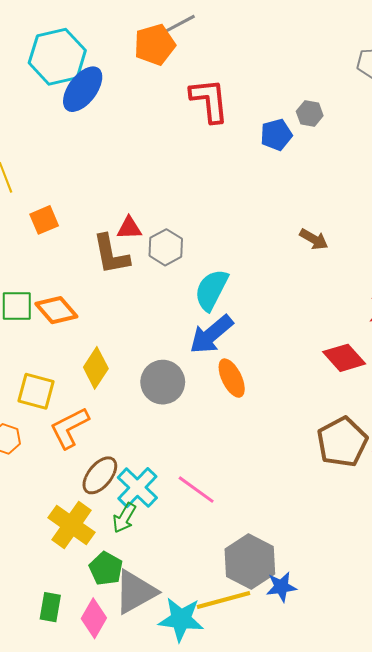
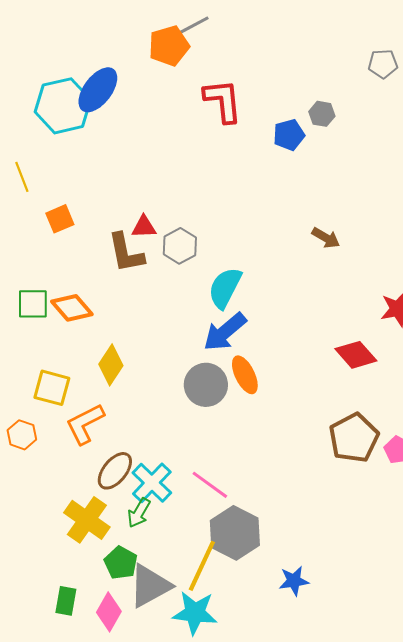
cyan hexagon: (57, 57) -> (63, 106), moved
gray circle: (163, 382) -> (206, 385), moved
gray hexagon: (250, 562) -> (235, 533), moved
yellow line: (224, 600) -> (202, 566), moved, turned -50

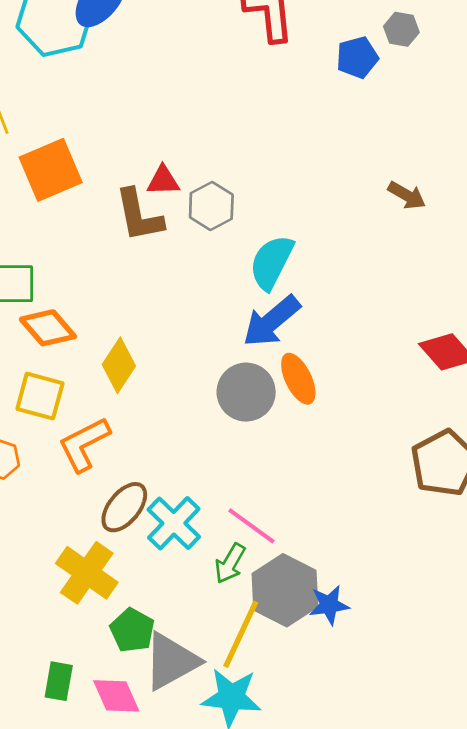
orange square: (60, 219) -> (51, 170), size x1.6
orange diamond: (72, 308) -> (48, 328), moved
green arrow: (139, 513) -> (230, 563), moved
blue star: (294, 581) -> (329, 605), moved
pink diamond: (109, 612) -> (116, 696), turned -54

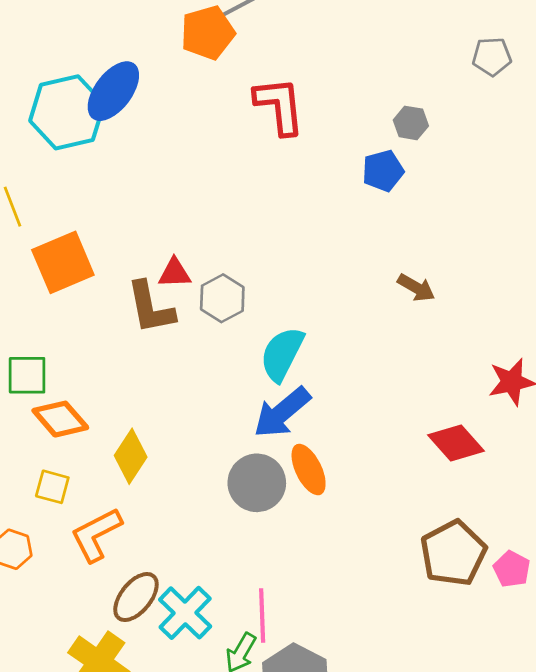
blue pentagon: (357, 57) -> (383, 171), moved
yellow square: (40, 396) -> (52, 487), size x0.7
pink line: (251, 526) -> (262, 616), turned 52

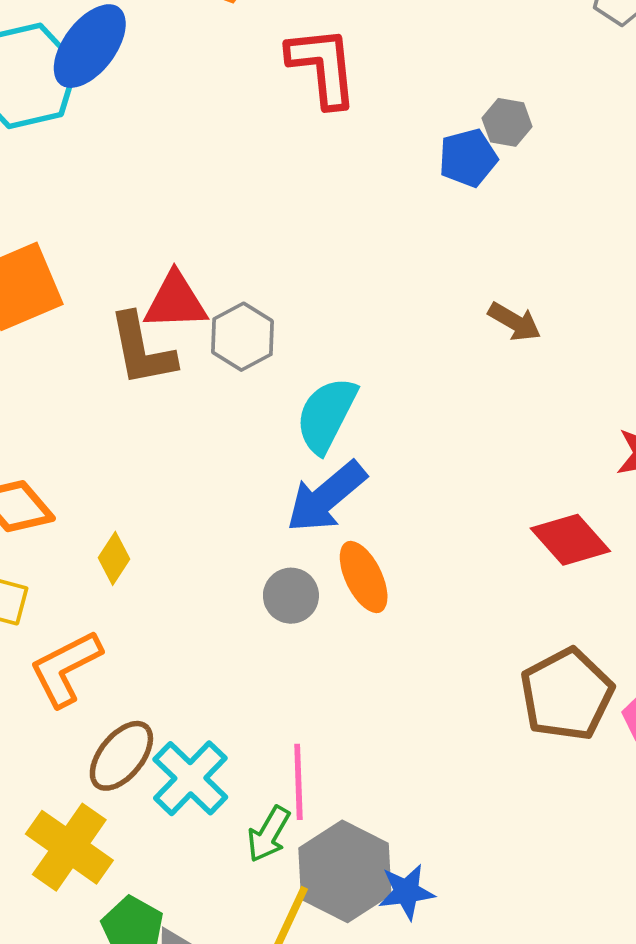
gray hexagon: (411, 123) -> (507, 122), moved
red triangle: (174, 273) -> (175, 301), size x1.4
yellow diamond: (131, 456) -> (114, 558), size x0.7
gray circle: (257, 483) -> (291, 596), size x0.7

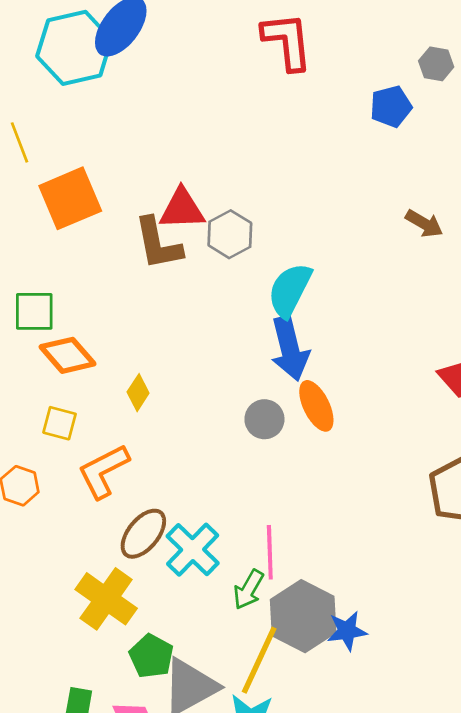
gray hexagon: (507, 122) -> (436, 64), moved
blue arrow: (326, 497) -> (290, 349), turned -64

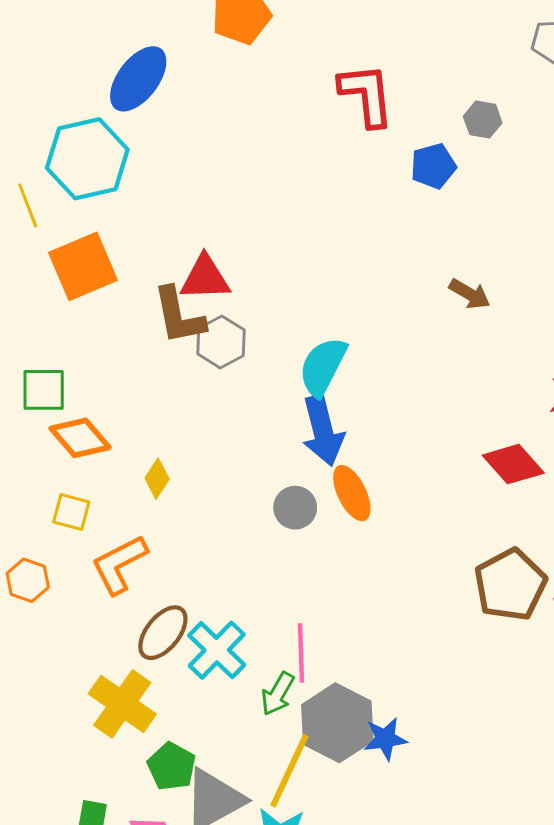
red L-shape: (287, 41) -> (366, 95), moved
cyan hexagon: (74, 48) -> (87, 159), moved
gray hexagon: (230, 234) -> (221, 342), moved

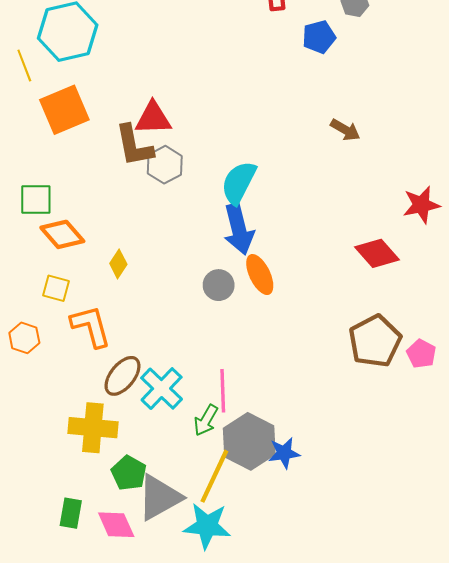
orange L-shape: (119, 564) -> (91, 326), turned 102
yellow cross: (122, 704) -> (93, 428), turned -30

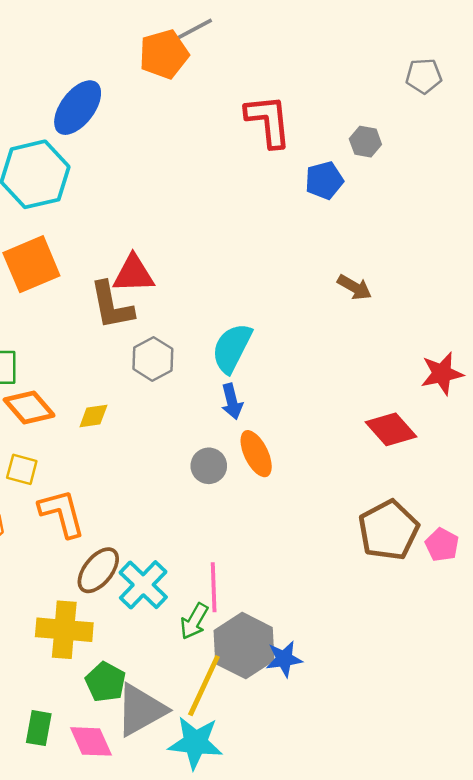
gray hexagon: (165, 165) -> (153, 359), moved
blue arrow: (239, 229) -> (232, 401), size x0.6
yellow diamond: (118, 264) -> (93, 416), moved, turned 48

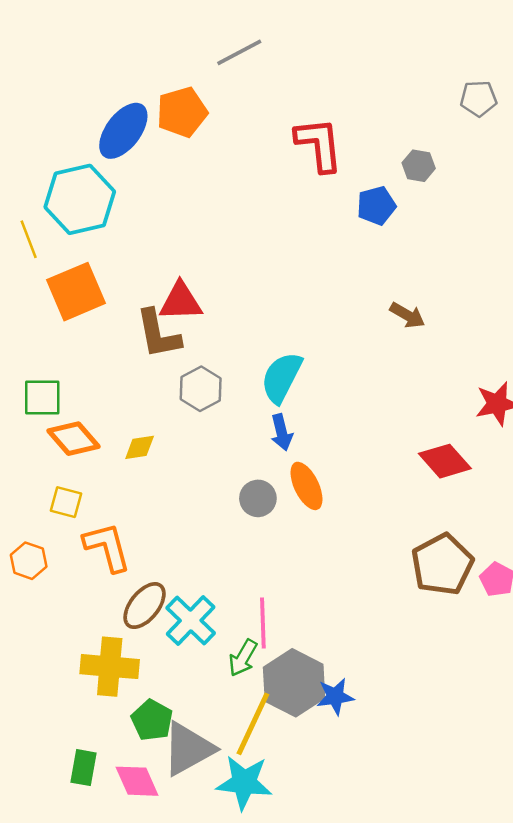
orange pentagon: (164, 54) -> (182, 112), moved

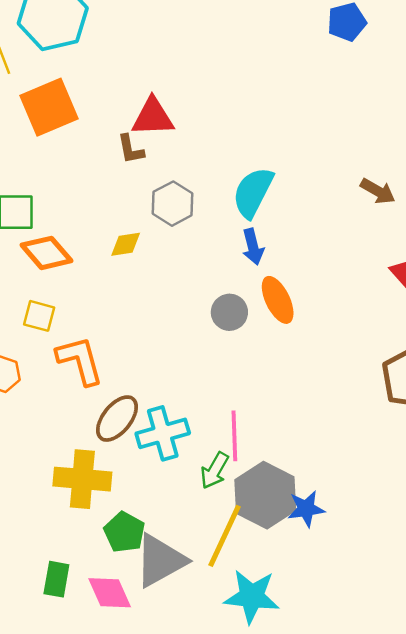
brown arrow: (407, 315) -> (378, 191), moved
brown L-shape: (158, 334) -> (131, 149), size x0.6
yellow diamond: (140, 447) -> (126, 244), moved
cyan cross: (191, 621) -> (163, 433), turned 30
cyan star: (244, 782) -> (252, 596), moved

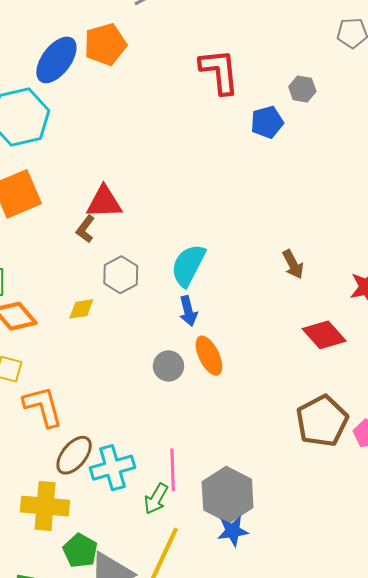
brown L-shape: (131, 149) -> (85, 229), turned 48
brown arrow: (378, 191) -> (293, 264), turned 32
gray hexagon: (265, 495) -> (228, 495), moved

